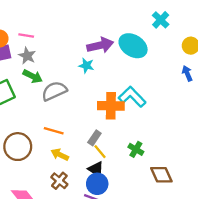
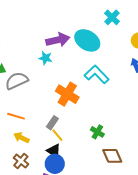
cyan L-shape: (132, 97) -> (97, 74), moved
orange cross: (111, 106) -> (67, 94), turned 30
green cross: (136, 149) -> (97, 132), moved

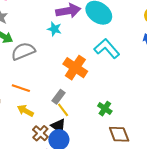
brown cross: (21, 161) -> (40, 133), moved

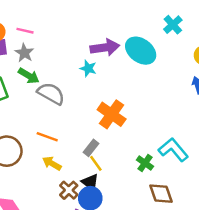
cyan L-shape: (107, 49) -> (173, 150), moved
gray semicircle: (23, 51) -> (51, 94), turned 50

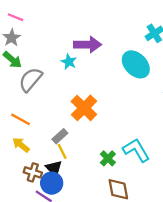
cyan ellipse: (141, 51) -> (136, 64), moved
gray semicircle: (51, 94) -> (30, 80), turned -88
brown cross: (69, 190) -> (33, 172), turned -36

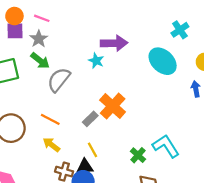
gray rectangle: (60, 136) -> (90, 119), moved
black triangle: (54, 168) -> (85, 167), turned -48

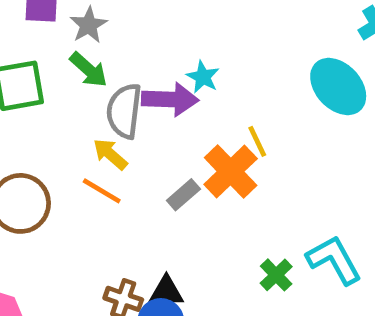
purple arrow: (114, 43) -> (170, 99), moved
gray semicircle: (59, 80) -> (124, 111), turned -35
yellow arrow: (51, 145) -> (110, 154), moved
yellow line: (92, 150) -> (257, 141), moved

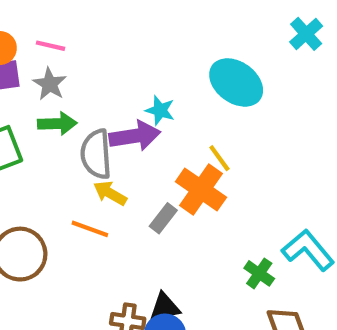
green arrow: (89, 70) -> (57, 124), turned -33
cyan ellipse: (338, 86) -> (236, 82), moved
yellow arrow: (110, 154) -> (110, 193), moved

